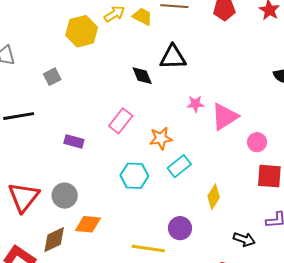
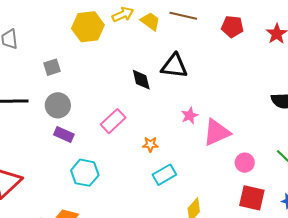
pink star: (195, 104) -> (190, 116), turned -30
orange star: (161, 138) -> (150, 144), size x0.7
cyan hexagon: (134, 176) -> (85, 173), moved
gray circle: (65, 196) -> (58, 105), moved

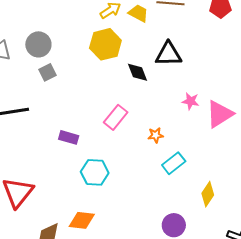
yellow hexagon: (88, 27) -> (105, 44), moved
gray circle: (58, 105) -> (38, 44), moved
pink star: (190, 116) -> (191, 101), turned -30

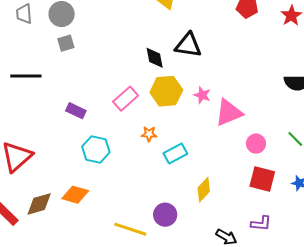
yellow hexagon: (105, 44) -> (166, 91), moved
orange star: (156, 135) -> (149, 134), moved

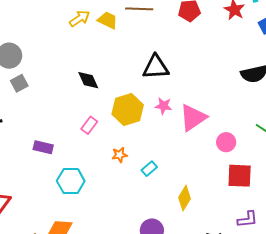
black triangle: (188, 45) -> (156, 67), moved
black diamond: (155, 58) -> (88, 80), moved
pink rectangle: (126, 99) -> (89, 125), size x0.7
cyan rectangle: (175, 153) -> (149, 169), size x0.7

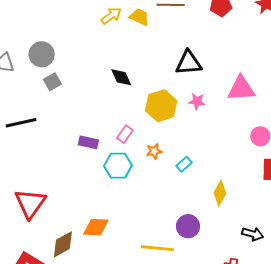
pink triangle: (193, 118) -> (241, 88), moved, turned 32
pink rectangle: (89, 125) -> (125, 134), moved
purple rectangle: (43, 147) -> (88, 142), moved
cyan hexagon: (71, 181) -> (118, 166), moved

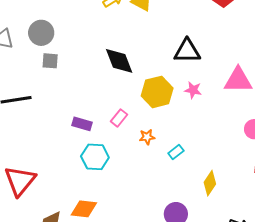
black diamond: (121, 77) -> (119, 61), size x1.4
gray square: (52, 82) -> (50, 61), turned 30
cyan hexagon: (118, 166) -> (95, 157), moved

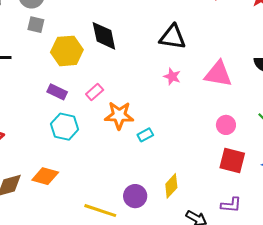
yellow hexagon: (157, 92) -> (67, 51), moved
orange star: (147, 137) -> (119, 115), size x1.8
yellow diamond: (210, 183) -> (171, 186), moved

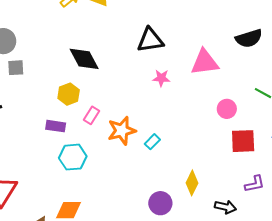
yellow hexagon: (67, 51) -> (69, 94), moved, size x0.7

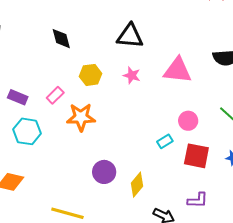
black diamond: (84, 59) -> (61, 39), size x0.7
yellow hexagon: (69, 94) -> (91, 75), moved
cyan rectangle: (152, 142) -> (165, 141), moved
purple circle: (160, 203) -> (104, 172), moved

